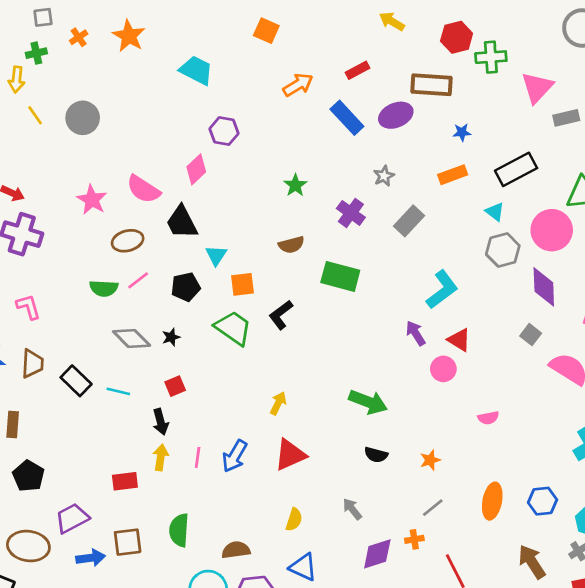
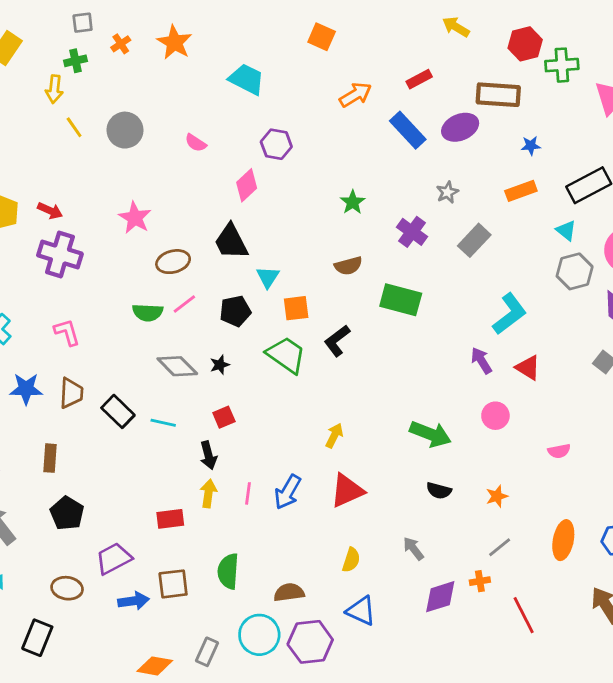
pink semicircle: (143, 189) -> (196, 143), moved, size x0.6
pink circle: (443, 369) -> (495, 416), moved
brown ellipse: (28, 546) -> (67, 588), size x0.7

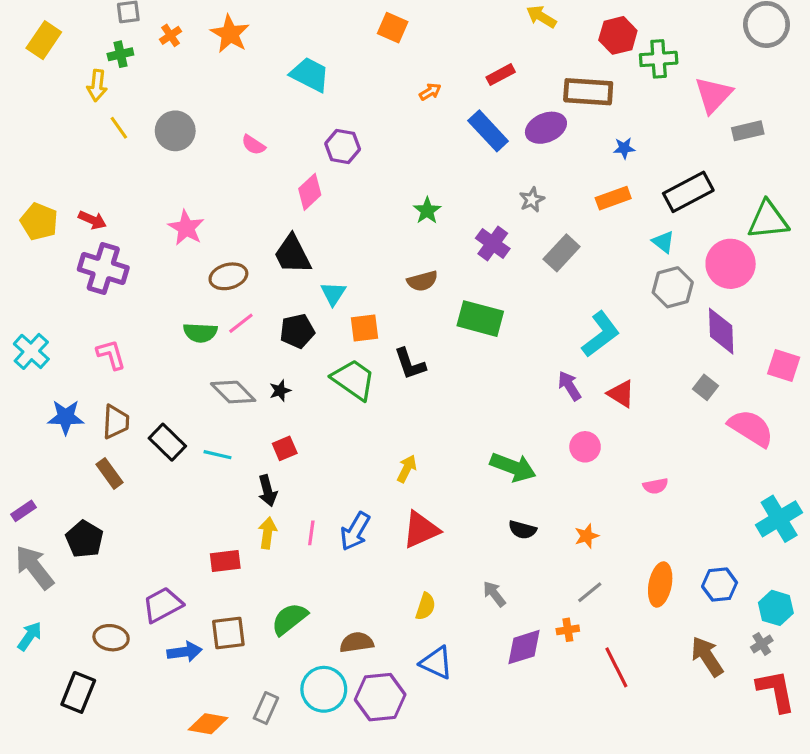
orange arrow: (355, 95) -> (430, 92), size x0.6
black L-shape: (337, 341) -> (410, 364), turned -72
brown rectangle: (50, 458) -> (110, 473), moved, turned -40
black pentagon: (67, 513) -> (84, 539), moved
green semicircle: (228, 571) -> (289, 619), turned 48

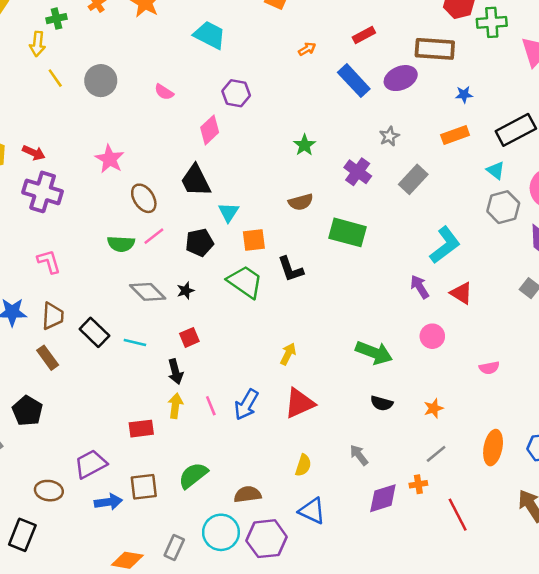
brown ellipse: (228, 276) -> (144, 198), turned 72
pink line: (311, 533) -> (211, 406), turned -30

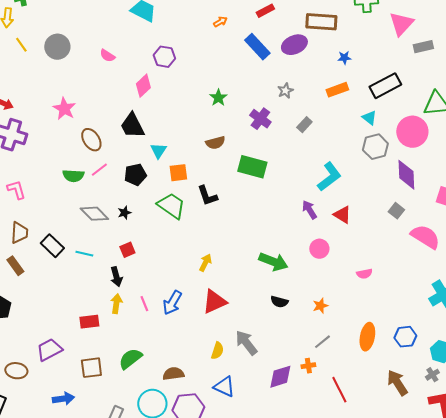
gray rectangle: (413, 179) -> (304, 125), size x0.7
gray arrow: (359, 455) -> (246, 343), moved, size x1.5
blue arrow: (108, 502) -> (63, 399), moved

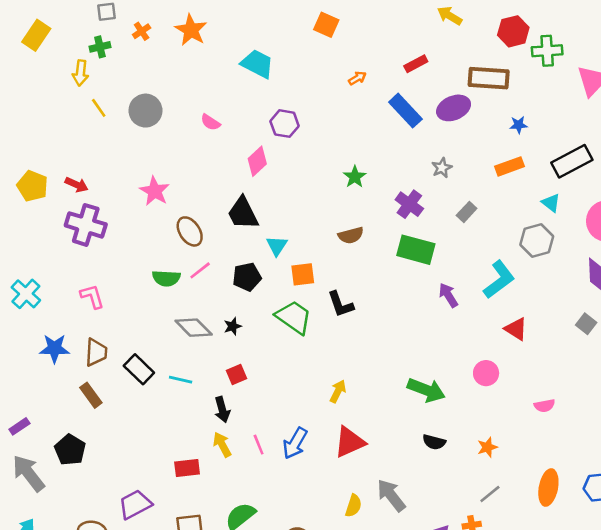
gray hexagon: (375, 147) -> (537, 241), moved
green rectangle: (252, 167) -> (416, 250), moved
purple arrow: (309, 210) -> (448, 295), moved
yellow arrow: (116, 304) -> (222, 445), turned -36

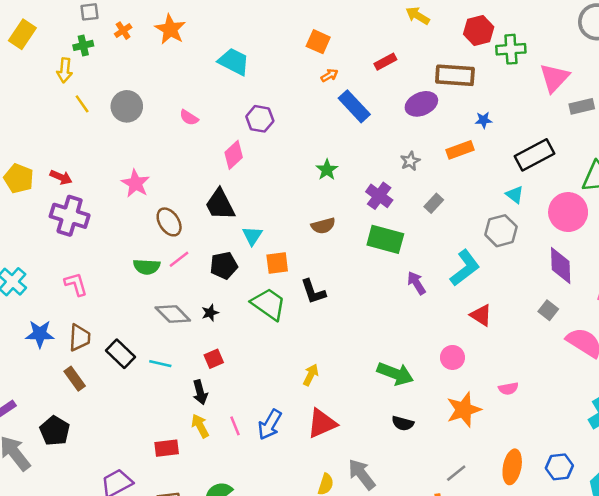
orange square: (326, 25) -> (318, 42), moved
blue rectangle: (405, 111) -> (354, 106), moved
orange rectangle: (509, 166) -> (460, 150), moved
orange star: (487, 447) -> (464, 410), moved, size x1.8

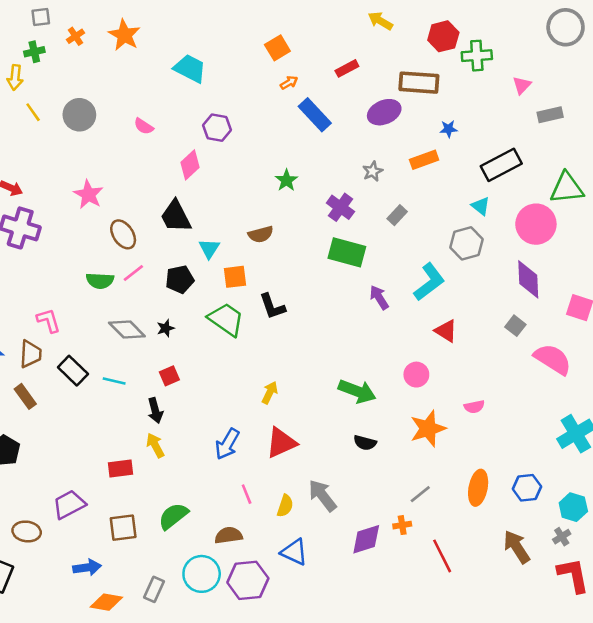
orange square: (318, 42) -> (277, 48), turned 35
pink triangle: (554, 78) -> (522, 85), size x0.6
brown semicircle: (323, 226) -> (261, 234), moved
pink L-shape: (76, 284) -> (48, 321), moved
pink line: (235, 426) -> (247, 494), moved

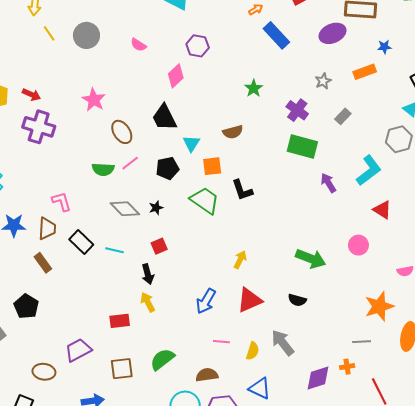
orange star: (428, 429) -> (379, 306), moved
black semicircle: (365, 443) -> (297, 300), moved
pink line: (247, 494) -> (221, 342), turned -63
gray line: (420, 494) -> (362, 342), turned 36

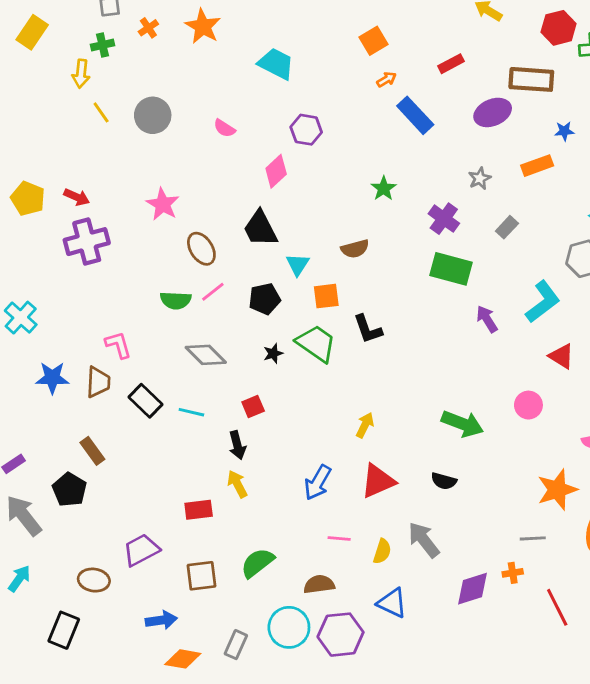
purple cross: (39, 127) -> (87, 242), turned -32
black star: (156, 208) -> (273, 353), moved
brown rectangle: (43, 263) -> (92, 451), moved

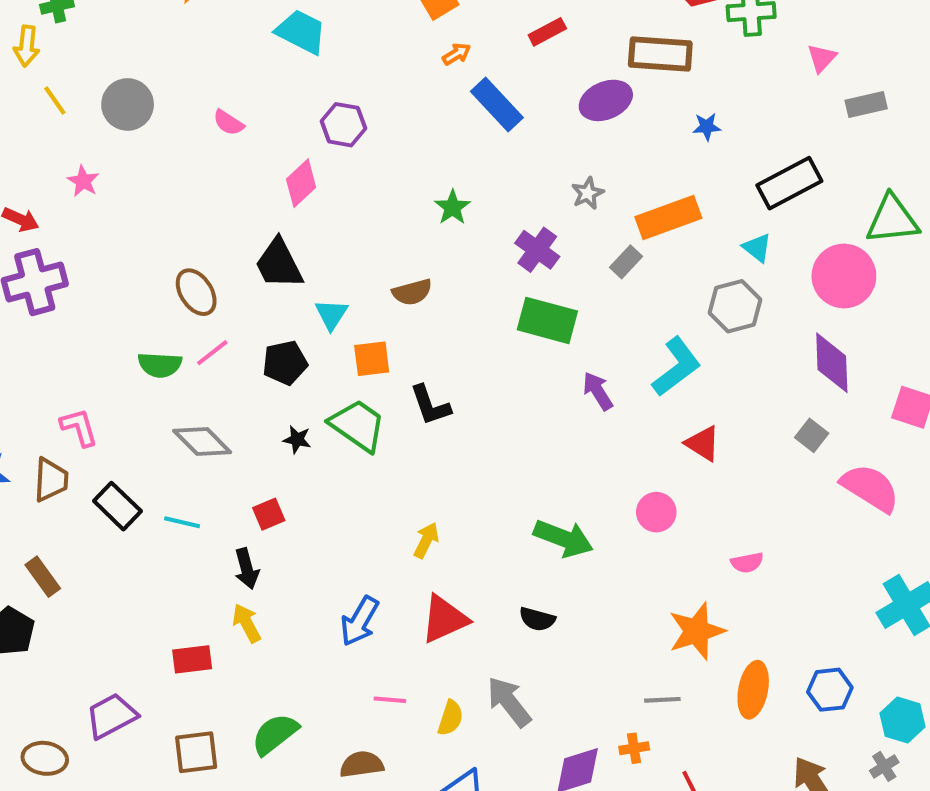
orange rectangle: (537, 166) -> (668, 217), moved, size x1.4
pink star: (163, 204) -> (83, 181), moved, size x0.7
black star: (273, 353) -> (297, 439), turned 30

